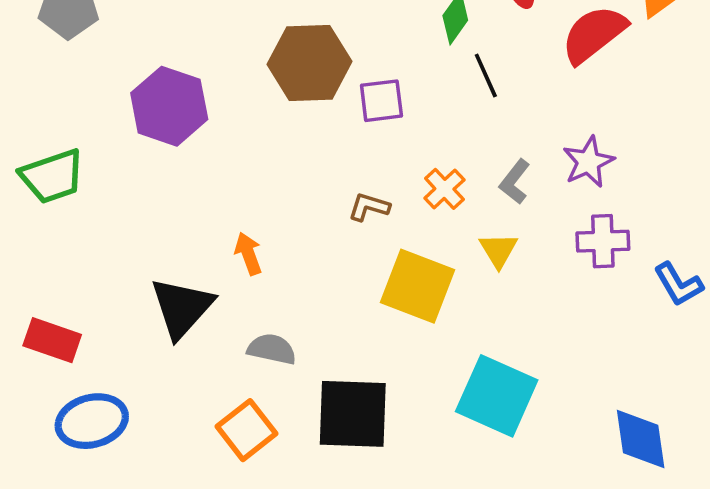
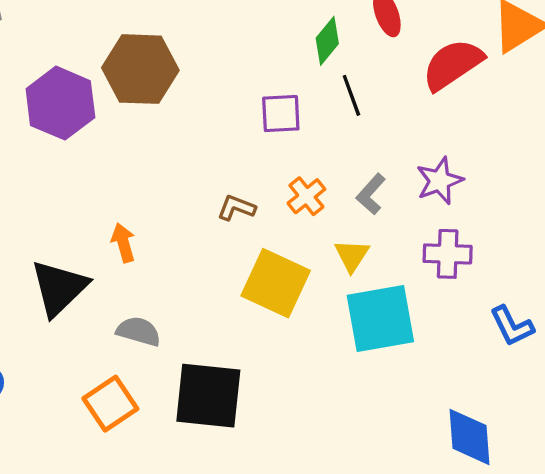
brown hexagon: (310, 63) -> (140, 69), moved
purple square: (381, 101) -> (281, 114), moved
blue L-shape: (678, 284) -> (512, 326), moved
cyan square: (497, 396) -> (380, 319), moved, turned -38

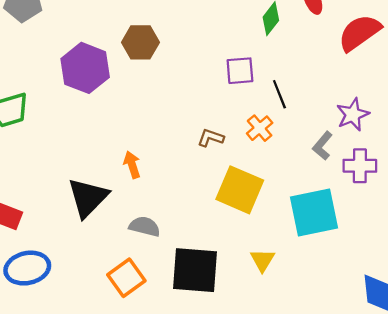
brown hexagon: (140, 69) -> (140, 42), size x0.7
black line: (351, 95) -> (279, 94), moved
gray L-shape: (371, 194) -> (323, 146), moved
yellow triangle: (352, 255) -> (262, 260), moved

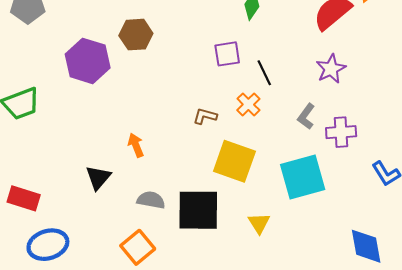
purple star: (353, 115) -> (331, 69), moved
black triangle: (88, 198) -> (98, 178), size x0.7
black square: (195, 270) -> (198, 210), moved

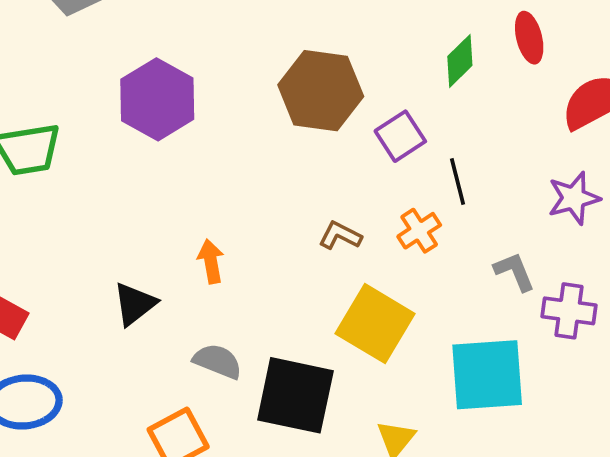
brown hexagon: (136, 35) -> (321, 91), moved, size x1.4
purple square: (227, 54) -> (400, 136), turned -36
gray L-shape: (306, 116) -> (514, 272), turned 110

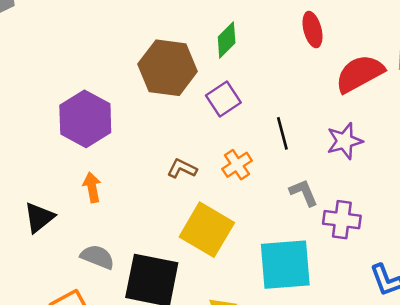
green diamond: (460, 61) -> (227, 40), moved
purple hexagon: (157, 99) -> (85, 119), moved
black line: (458, 182) -> (282, 133), moved

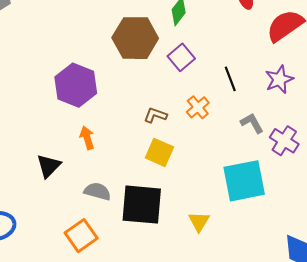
purple cross: (342, 220) -> (284, 141), turned 32
yellow square: (207, 230) -> (159, 152), moved, size x0.7

